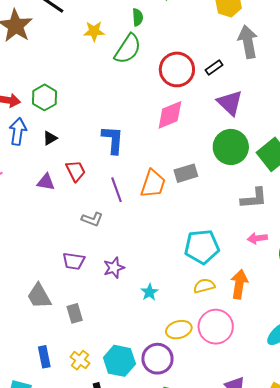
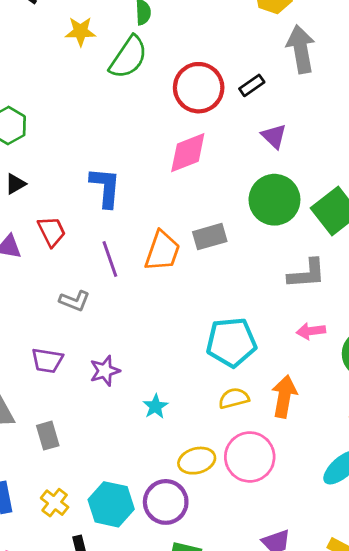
purple triangle: (230, 103) -> (274, 136), size x0.7

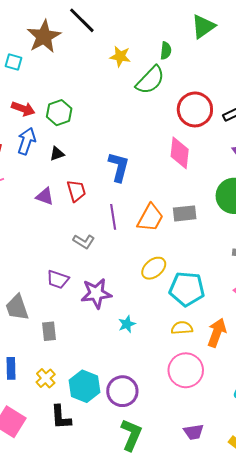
pink diamond: (188, 153) -> (180, 153), turned -72
purple star: (105, 371) -> (96, 293), size x1.4
yellow ellipse: (197, 461) -> (154, 268), moved, turned -35

